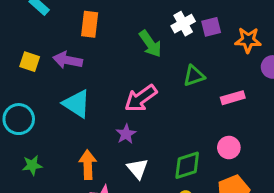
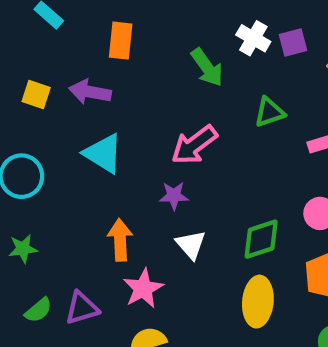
white cross: (183, 24) -> (253, 38), turned -30
purple star: (126, 134) -> (174, 196), turned 30
green star: (32, 165) -> (23, 249), moved

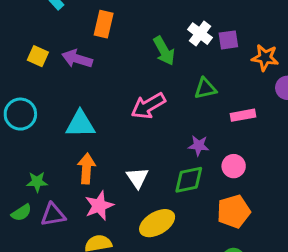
cyan triangle: (103, 153) -> (80, 124), moved, turned -40
purple star: (174, 196) -> (199, 146), moved
green star: (23, 249) -> (37, 182), moved
yellow ellipse: (258, 302) -> (157, 223), moved, turned 48

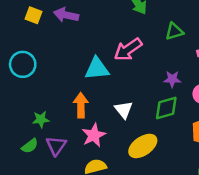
cyan triangle: (80, 124) -> (97, 69), moved
purple triangle: (53, 215) -> (56, 146), turned -40

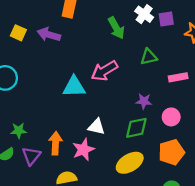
orange arrow: (81, 105) -> (55, 143), moved
white triangle: (124, 110) -> (96, 127), turned -42
pink star: (94, 135) -> (83, 150), moved
yellow ellipse: (143, 146) -> (130, 163), moved

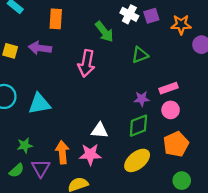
pink arrow: (104, 71) -> (86, 63), moved, turned -40
pink rectangle: (178, 77) -> (169, 88), moved
cyan triangle: (74, 87) -> (39, 104), moved
pink star: (83, 150) -> (90, 154), turned 30

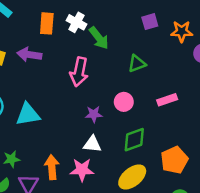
white cross: (129, 14) -> (77, 22), moved
purple star: (142, 99) -> (94, 114), moved
pink circle: (171, 110) -> (124, 102), moved

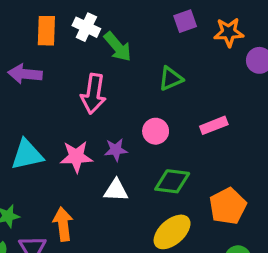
green diamond: (134, 140) -> (172, 181), turned 30
pink star: (82, 170) -> (76, 157), moved

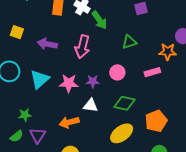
orange star: (229, 32) -> (168, 52), moved
purple arrow: (25, 74) -> (47, 44), moved
cyan triangle: (27, 155) -> (40, 79), turned -35
orange arrow: (63, 224) -> (69, 122), moved, turned -102

